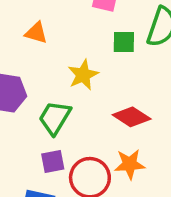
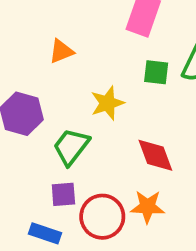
orange triangle: (36, 33) -> (61, 51), turned -45
red diamond: (132, 117) -> (155, 155), turned 30

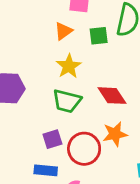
orange triangle: (61, 51) -> (63, 31), moved
green trapezoid: (71, 147) -> (67, 101), moved, turned -100

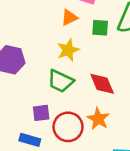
orange star: (115, 134) -> (98, 119), turned 30

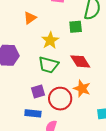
orange triangle: (69, 18) -> (30, 18), moved
green square: (100, 28) -> (76, 27), moved

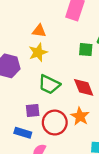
orange triangle: (30, 18) -> (39, 31), turned 32
yellow star: (50, 40) -> (38, 52), moved

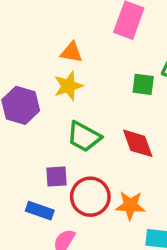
orange star: (80, 116) -> (130, 205), moved, turned -30

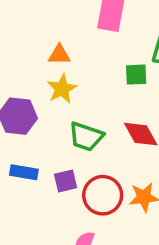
blue rectangle: (40, 211) -> (24, 172), moved

